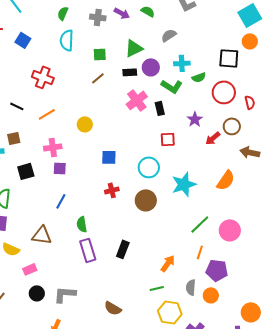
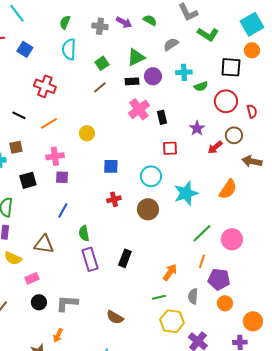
green square: (100, 54) -> (102, 63), turned -32
green L-shape: (172, 86) -> (208, 34), moved
orange circle: (211, 295) -> (225, 303), moved

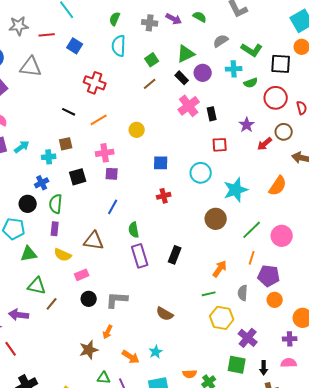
green L-shape: (208, 34) -> (252, 50), moved
black rectangle: (132, 81) -> (182, 78), turned 48
brown circle: (148, 209) -> (216, 219), moved

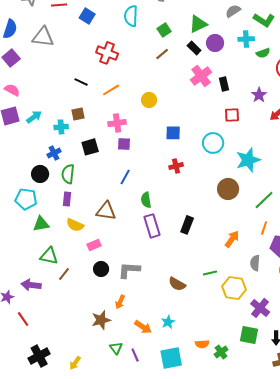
green line: (209, 294) -> (210, 273), moved
green triangle: (104, 378) -> (116, 348), turned 48

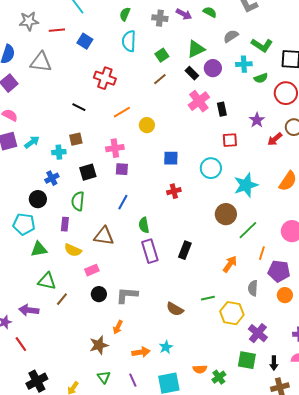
orange line: (111, 90) -> (122, 112), moved
green semicircle: (68, 174) -> (78, 201), moved
green line: (264, 200) -> (248, 230), moved
orange arrow: (143, 327) -> (141, 352), turned -42
green triangle: (116, 348) -> (104, 377), moved

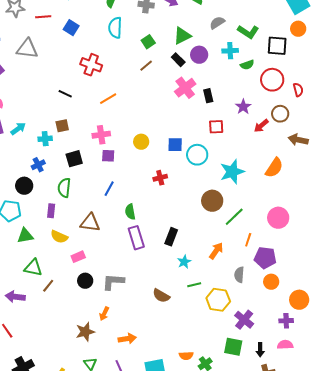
yellow circle: (147, 125) -> (141, 142), moved
blue square: (171, 158) -> (175, 145), moved
cyan star: (166, 347) -> (184, 262), moved

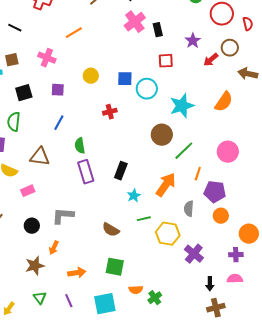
orange line: (108, 99) -> (74, 33), moved
pink cross: (101, 135) -> (47, 58), moved, turned 30
orange arrow: (216, 251) -> (166, 185), size x1.4
black circle: (85, 281) -> (32, 226), moved
green square: (233, 347) -> (115, 267), moved

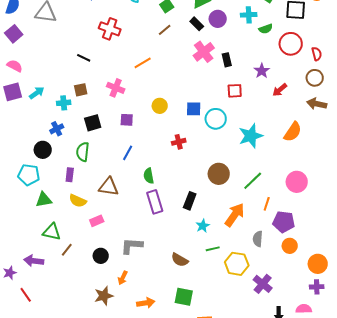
brown circle: (230, 48) -> (315, 78), moved
brown circle: (162, 135) -> (219, 174), moved
purple cross: (236, 255) -> (317, 287), moved

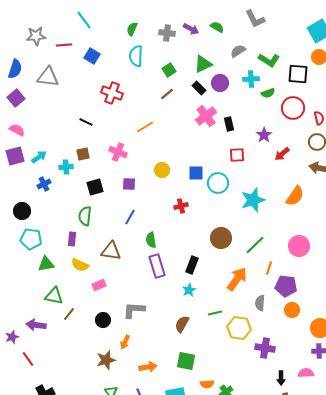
blue cross: (57, 129) -> (44, 184), moved
black circle: (43, 150) -> (22, 211), moved
cyan star: (203, 226) -> (189, 290), moved
brown semicircle: (180, 260) -> (182, 324), turned 90
purple cross: (263, 284) -> (265, 348), turned -30

